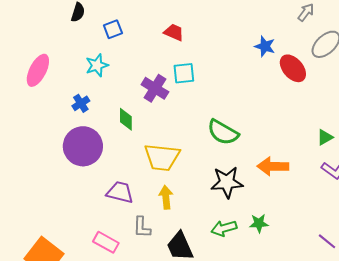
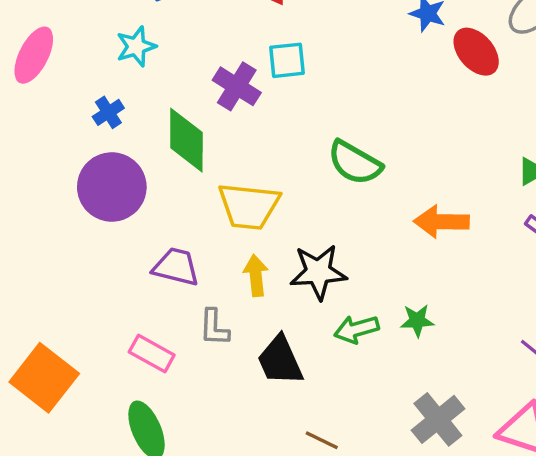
green diamond: (126, 119) -> (186, 140), size x1.6
black star: (227, 182) -> (318, 272), moved

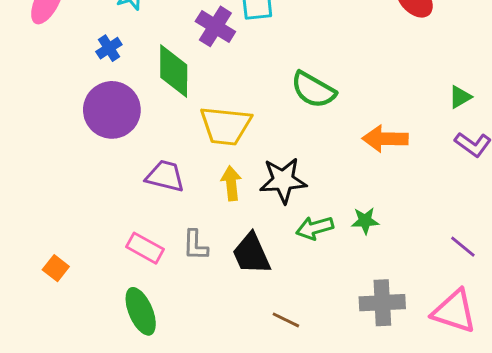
gray L-shape: (214, 327) -> (195, 245), moved
orange square: (44, 378) -> (56, 268), size x0.5
gray cross: (438, 419) -> (382, 303), turned 36

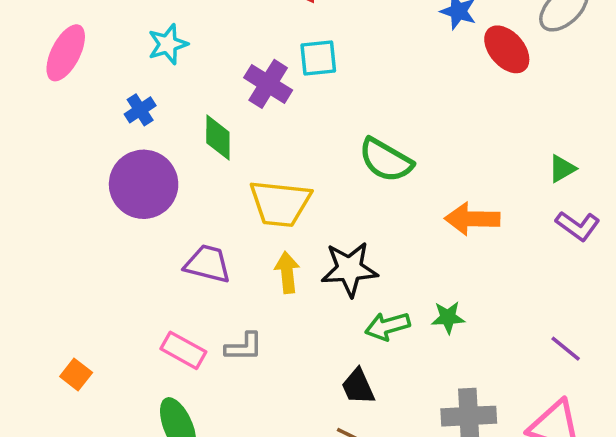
green diamond: (174, 71) -> (218, 138), size x0.7
gray L-shape: (195, 245) -> (244, 347), turned -92
black trapezoid: (251, 254) -> (358, 387), moved, size x0.7

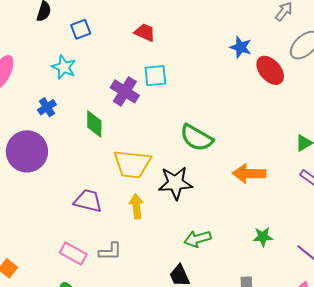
cyan star: (168, 44) -> (64, 67), turned -30
purple circle: (144, 184) -> (27, 151), moved
black star: (349, 269) -> (175, 183), moved
green star: (448, 317) -> (263, 237), moved

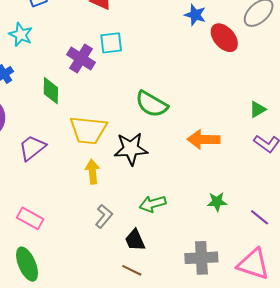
purple trapezoid: (88, 201) -> (32, 148), moved, turned -52
gray L-shape: (110, 251) -> (104, 216), moved, turned -50

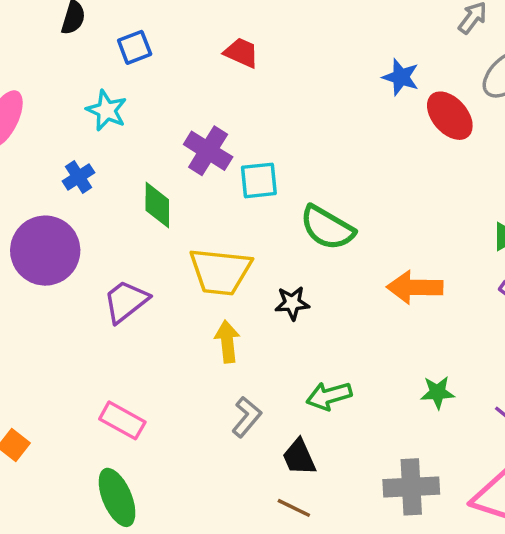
cyan square: (111, 43) -> (259, 180), moved
black star: (131, 149) -> (292, 303), size x0.6

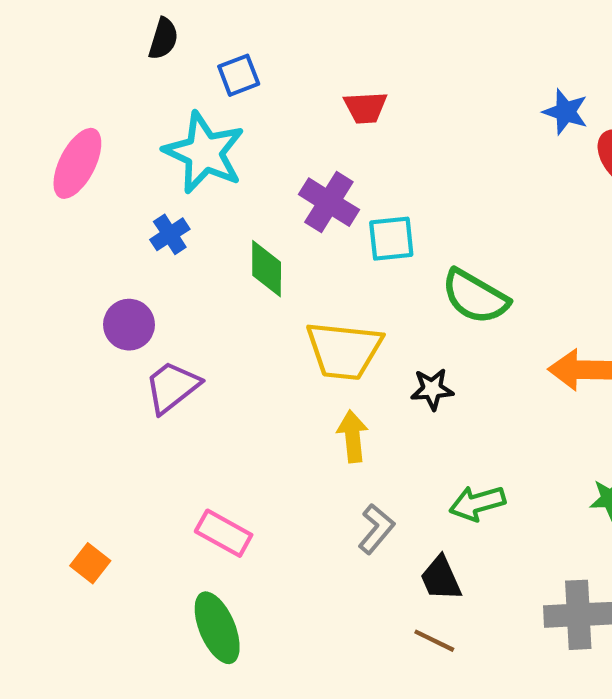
red trapezoid: (241, 53) -> (365, 107), moved, turned 153
cyan star: (107, 110) -> (204, 153), size x1.6
purple circle: (45, 251) -> (129, 325), size x0.6
purple trapezoid: (126, 301) -> (172, 387), moved

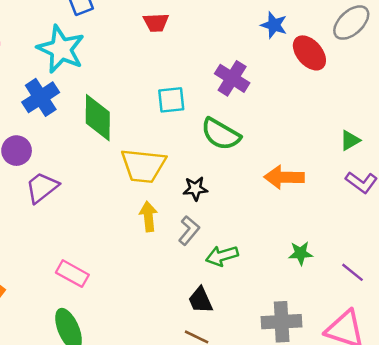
purple cross: (329, 202) -> (232, 78), moved
blue cross: (170, 234) -> (41, 97), size x1.6
green diamond: (267, 269) -> (98, 118), size x1.4
gray L-shape: (376, 529) -> (189, 230), moved

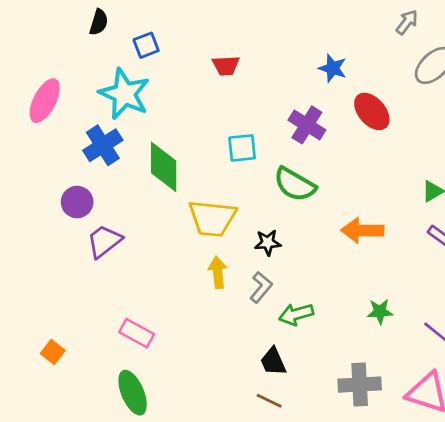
blue star: (274, 25) -> (333, 68), moved
red ellipse: (309, 53) -> (372, 111), moved

